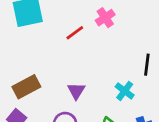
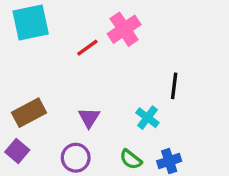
pink cross: (105, 18) -> (124, 29), size x1.4

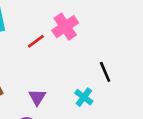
black line: (174, 86) -> (105, 72), turned -30

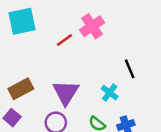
purple triangle: (37, 97) -> (66, 93), size x1.6

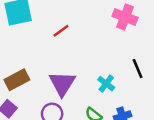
pink cross: (92, 26) -> (125, 17), moved, turned -35
black line: (130, 69) -> (138, 69), moved

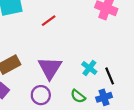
black line: (138, 69) -> (110, 76), moved

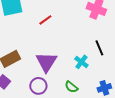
black line: (110, 76) -> (99, 48), moved
blue cross: (104, 97) -> (104, 88), moved

